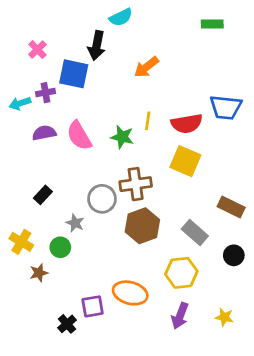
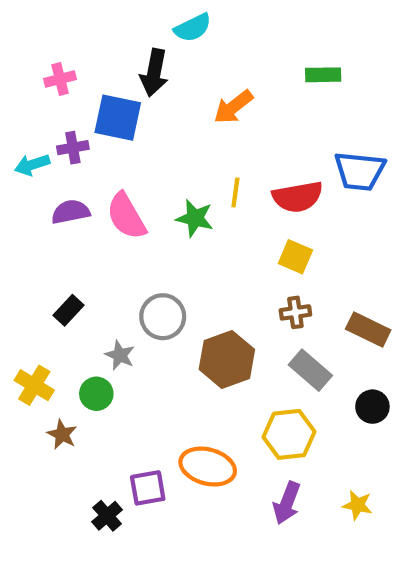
green rectangle: (212, 24) -> (323, 75), moved
pink cross: (37, 50) -> (60, 79), turned 30
yellow square: (185, 161) -> (295, 257), size x0.7
brown cross: (136, 184) -> (295, 312), moved, size x0.6
brown star: (39, 273) -> (62, 434), turned -30

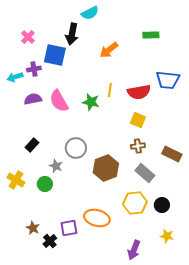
pink cross: (60, 79) -> (28, 37), turned -32
black circle: (372, 407) -> (162, 205), moved
brown star: (62, 434) -> (33, 228), moved
purple arrow: (287, 503) -> (134, 250), moved

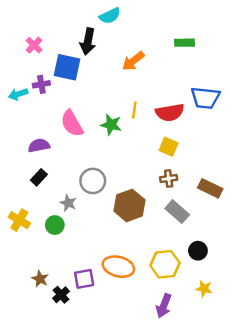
purple semicircle: (33, 99) -> (39, 145), moved
yellow hexagon: (135, 203) -> (165, 264), moved

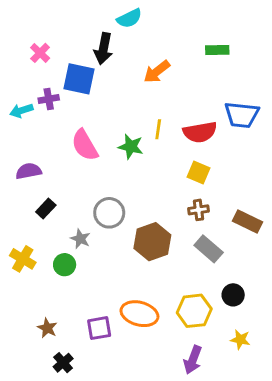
purple semicircle: (39, 145) -> (29, 171), moved
black cross: (61, 295) -> (63, 363), moved

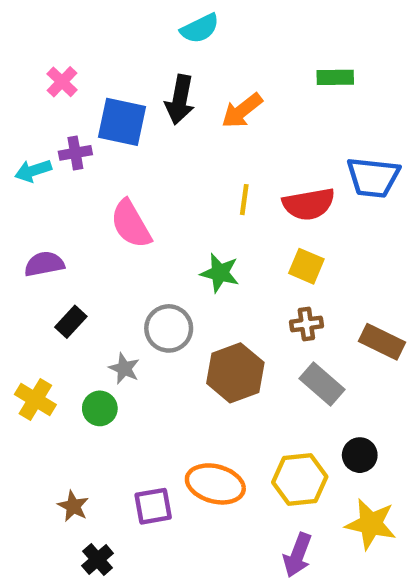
black arrow: (103, 49) -> (180, 100), moved
green star: (131, 147) -> (220, 273), moved
yellow star: (240, 340) -> (371, 524), size x1.6

